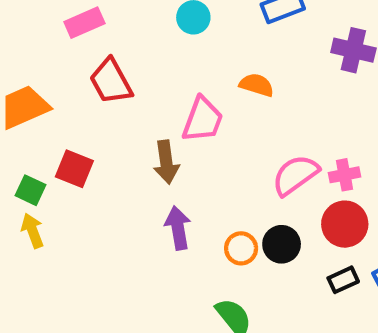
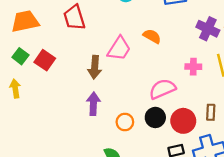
pink cross: (345, 175) -> (193, 67), moved
green square: (31, 190) -> (20, 56), moved
black circle: (282, 244) -> (155, 117), moved

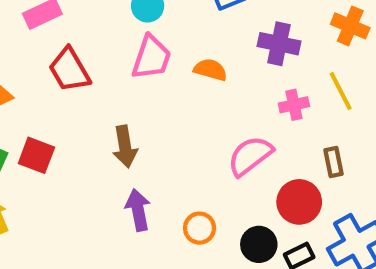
purple cross: (208, 29) -> (279, 44), moved
pink trapezoid: (119, 49) -> (151, 57), moved
brown rectangle: (211, 112) -> (334, 162), moved
black circle: (155, 117) -> (259, 244), moved

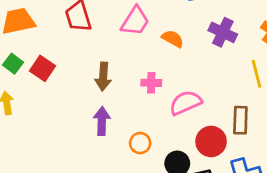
pink cross: (294, 105) -> (151, 83), moved
brown rectangle: (334, 162) -> (240, 120), size x1.4

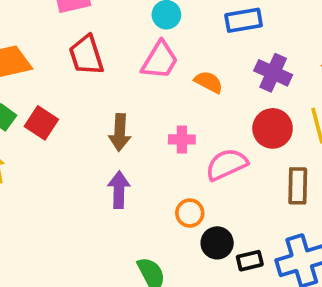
red circle: (211, 141) -> (273, 128), moved
orange circle: (140, 143) -> (190, 213), moved

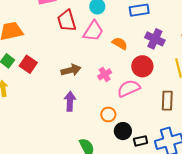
red trapezoid: (86, 55) -> (67, 21), moved
red circle: (273, 128) -> (142, 66), moved
brown arrow: (120, 132) -> (71, 70), turned -108
pink cross: (182, 139) -> (105, 74), turned -32

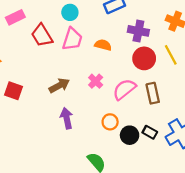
red circle: (142, 66) -> (144, 58), moved
brown rectangle: (167, 101) -> (153, 93), moved
black rectangle: (141, 141) -> (150, 132), moved, turned 56

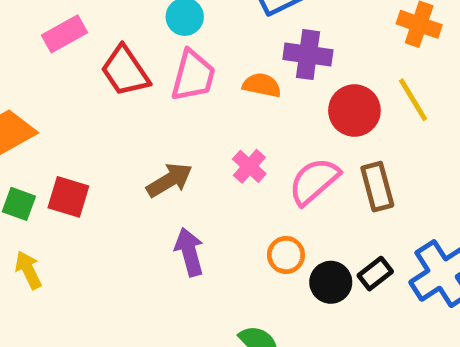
purple cross: (138, 31) -> (308, 55), moved
black rectangle: (150, 132) -> (375, 274), turned -64

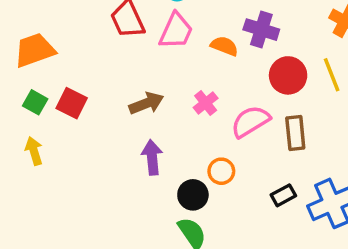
black circle: (331, 282) -> (193, 195), moved

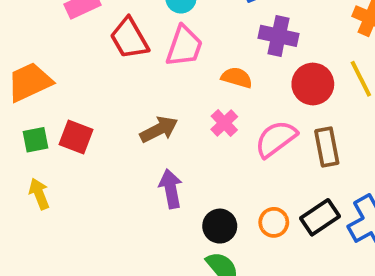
orange semicircle: (224, 46) -> (237, 78), moved
green square: (35, 102) -> (35, 140), turned -35
orange circle: (221, 171) -> (274, 222), moved
black rectangle: (283, 195) -> (320, 217), size x1.4

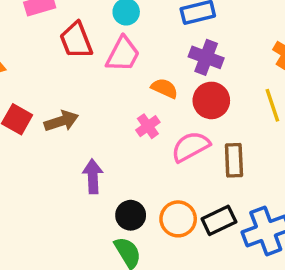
red circle: (313, 84) -> (211, 100), moved
brown arrow: (159, 129) -> (61, 121), moved
orange circle: (274, 222) -> (178, 219), size x1.4

